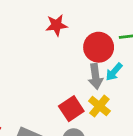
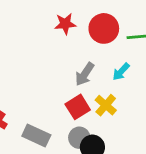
red circle: (99, 47) -> (104, 28), moved
gray arrow: (96, 76) -> (85, 74), moved, turned 40

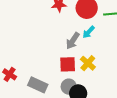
cyan arrow: (121, 72) -> (89, 32), moved
red square: (78, 107) -> (68, 64), turned 30

